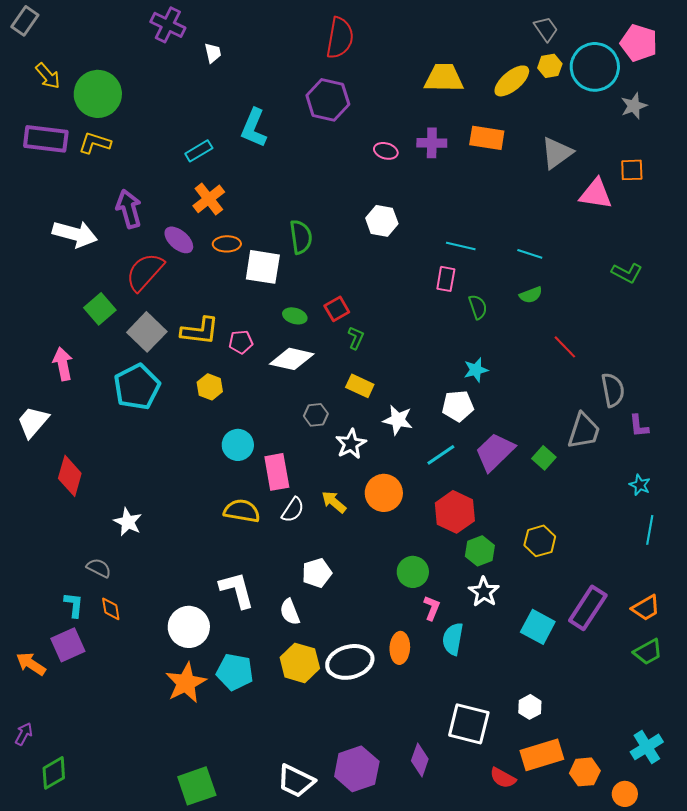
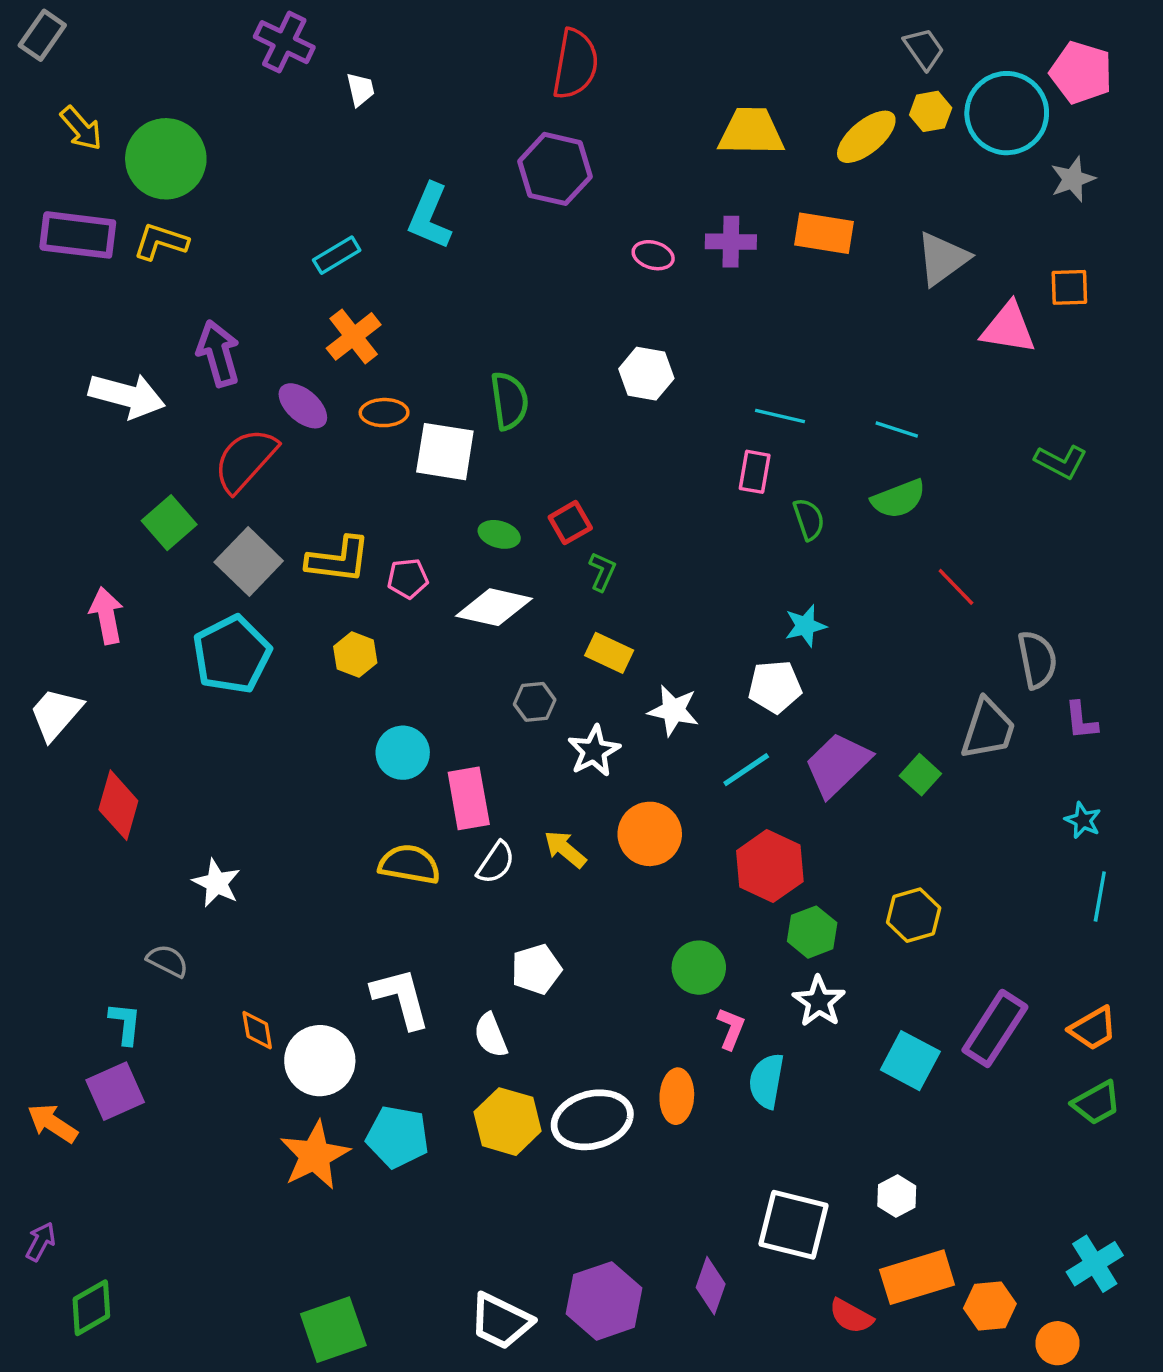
green semicircle: (531, 295) -> (898, 499), size x1.4
orange diamond: (111, 609) -> (257, 1030), moved

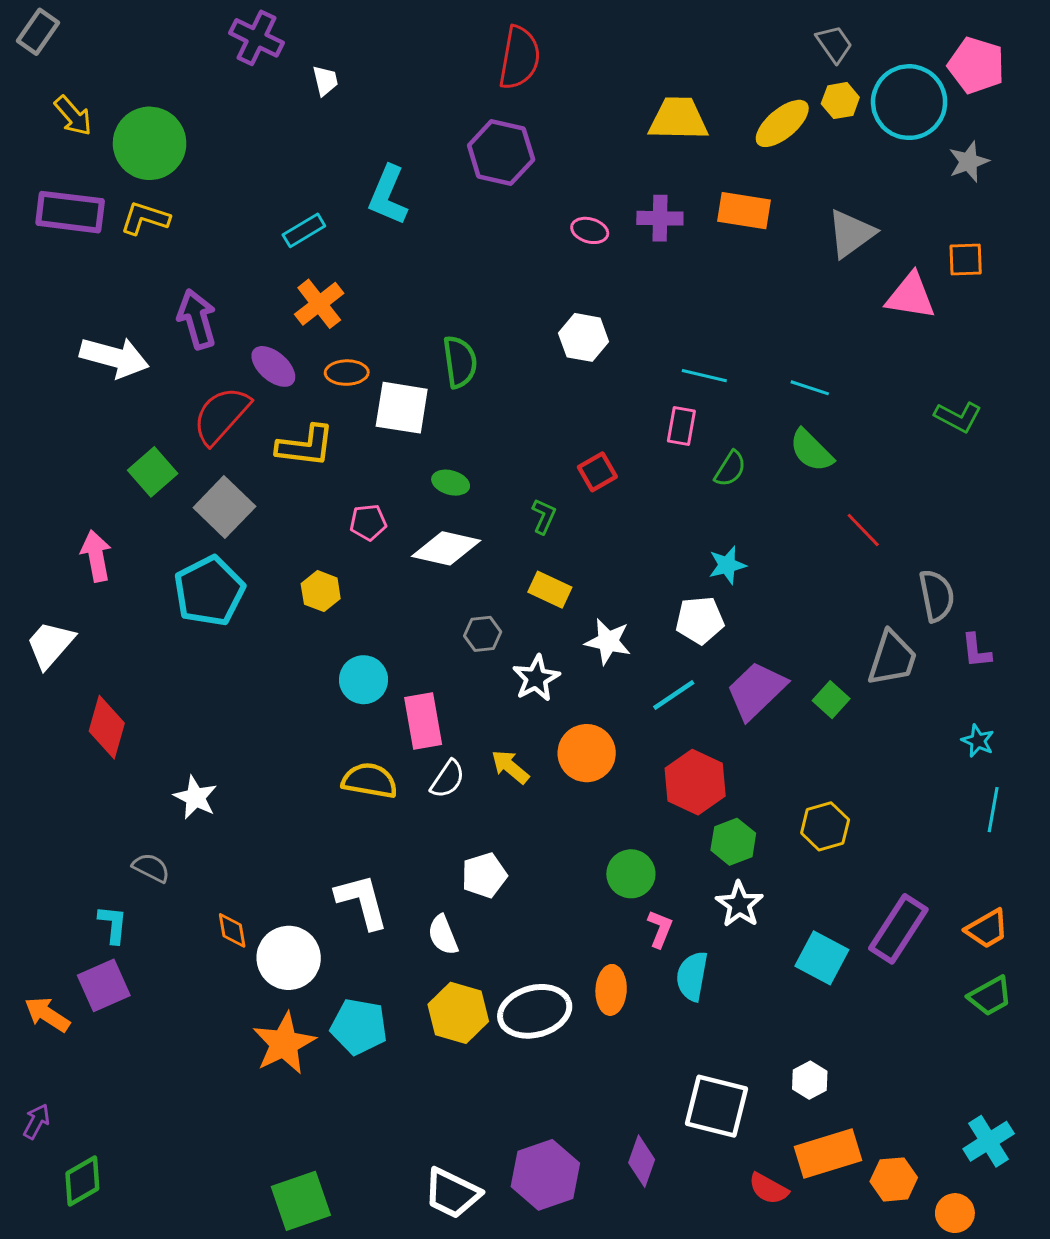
green semicircle: (898, 499) -> (811, 450), turned 66
green semicircle: (809, 519) -> (730, 469), turned 51
red square: (570, 523) -> (597, 472), moved
yellow L-shape: (338, 560) -> (305, 446), moved

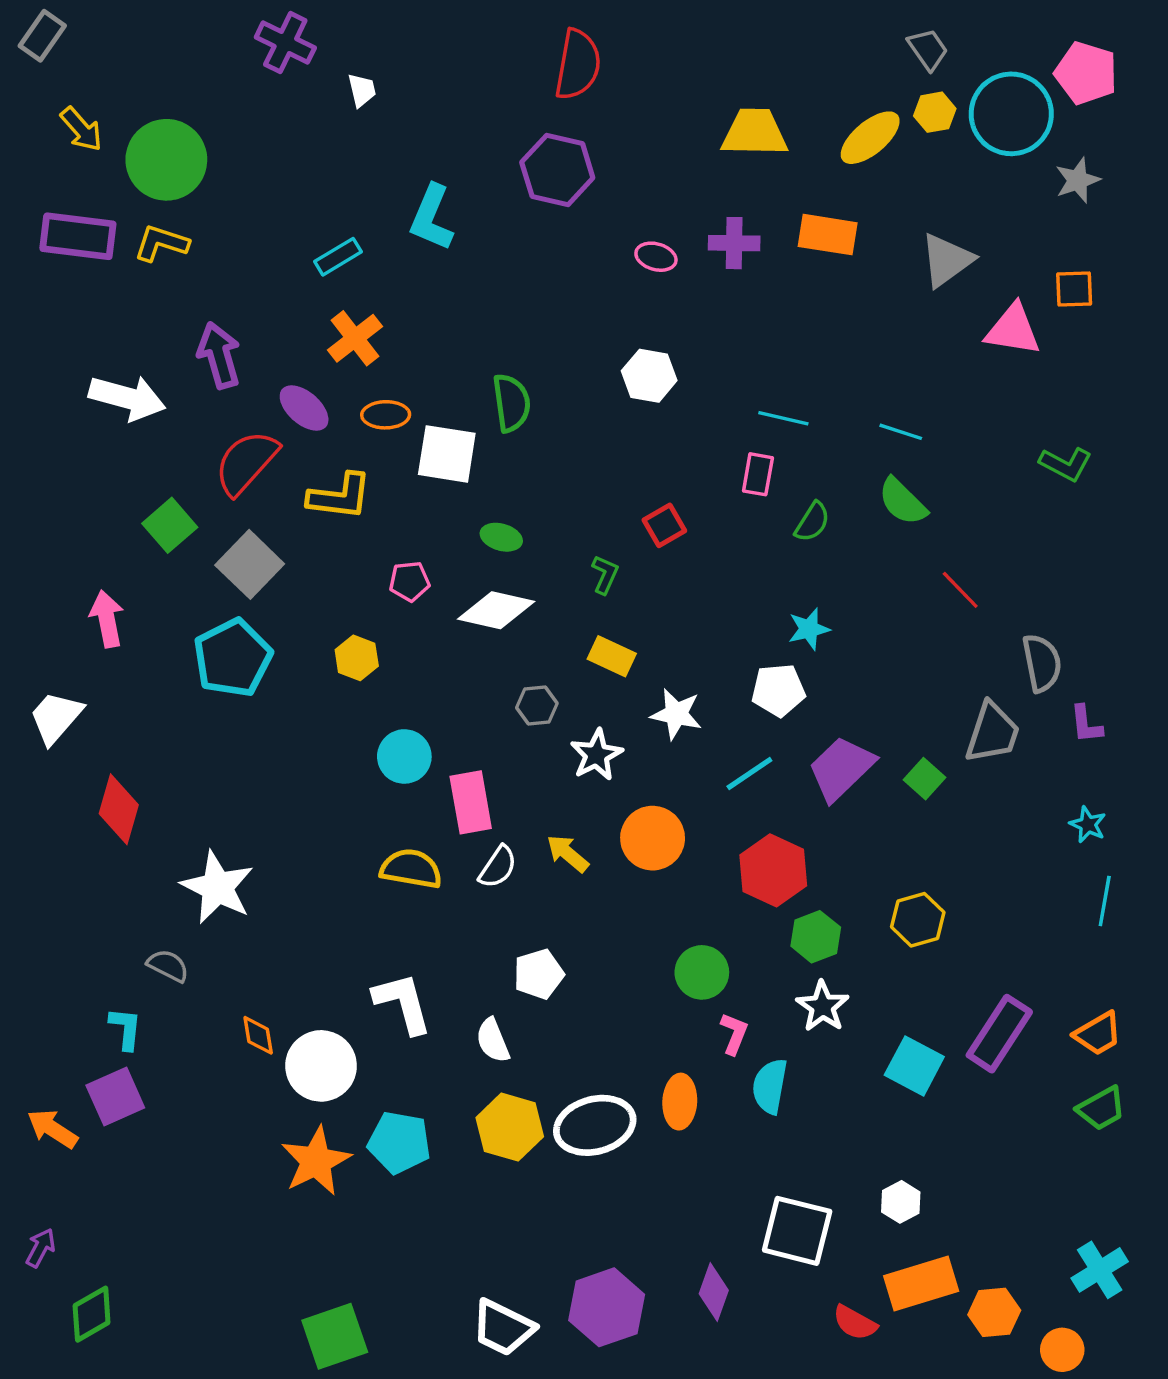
white star: (195, 797) -> (217, 887), size x1.5

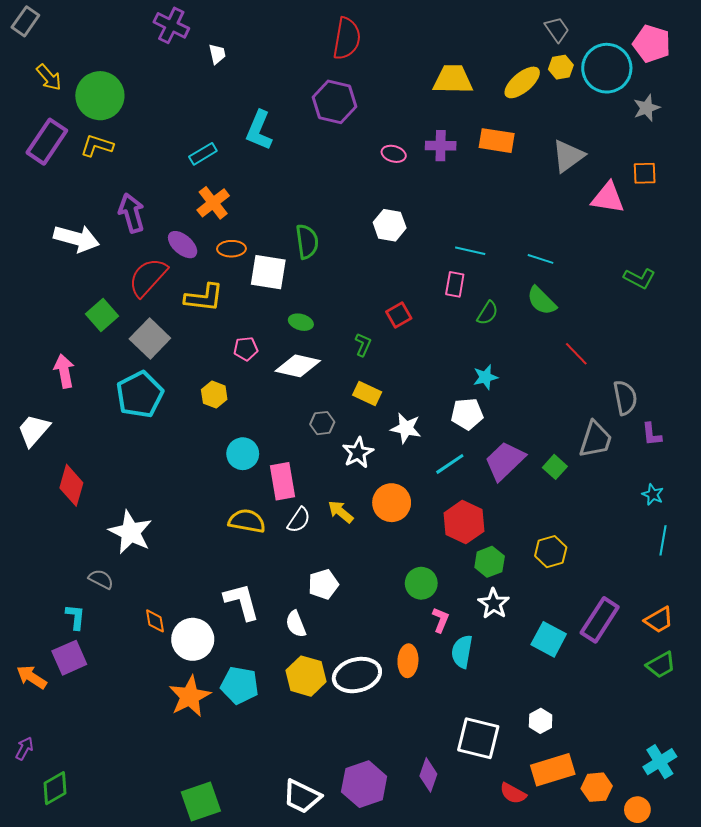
purple rectangle: (78, 236) -> (47, 142), turned -63

